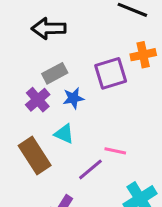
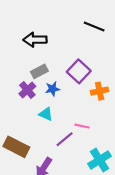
orange cross: (143, 55) -> (100, 91), moved
purple square: (111, 73) -> (79, 71), turned -30
brown rectangle: (35, 155) -> (16, 147), moved, turned -30

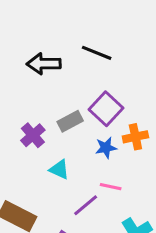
black line: (94, 27) -> (97, 53), moved
gray rectangle: (39, 71) -> (70, 121), moved
blue star: (53, 89) -> (106, 148), moved

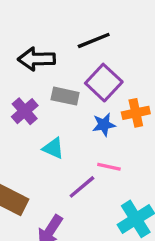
black line: (97, 53) -> (94, 40), moved, turned -44
black arrow: (44, 64) -> (36, 59), moved
gray rectangle: (70, 121) -> (65, 96), turned 40

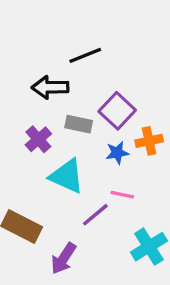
black line: (94, 40) -> (85, 55), moved
cyan triangle: (53, 148) -> (67, 176), size x1.6

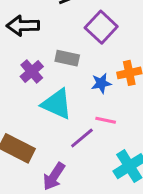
black arrow: (50, 87) -> (23, 26), moved
purple square: (117, 111) -> (101, 27), moved

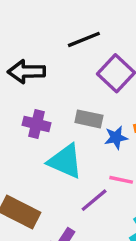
gray rectangle: (67, 58) -> (89, 119), moved
purple cross: (32, 71) -> (37, 124), turned -35

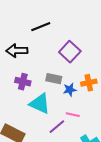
black line: (84, 39) -> (41, 27), moved

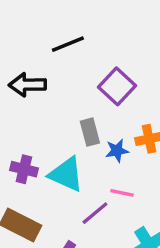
gray rectangle: (54, 79) -> (90, 132), turned 63
purple cross: (23, 82) -> (24, 169), moved

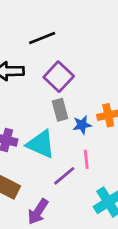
purple square: (117, 86) -> (59, 77), moved
pink line: (122, 193) -> (86, 159), turned 72

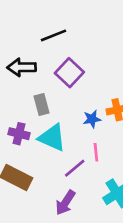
gray rectangle: (60, 110) -> (42, 104), moved
purple arrow: (38, 212) -> (65, 203), moved

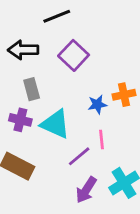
gray rectangle: (42, 104) -> (32, 89), moved
purple arrow: (65, 203) -> (86, 190), moved

